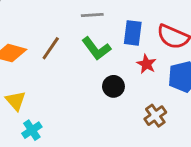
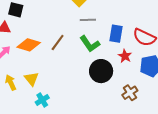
black circle: (113, 86) -> (101, 71), size x1.5

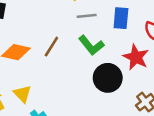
blue rectangle: (116, 34) -> (121, 18), moved
red star: (125, 56) -> (136, 57), size x1.5

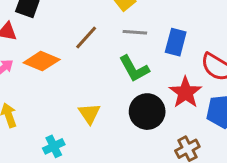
brown line: (51, 47) -> (86, 38), moved
yellow triangle: (22, 94) -> (89, 114), moved

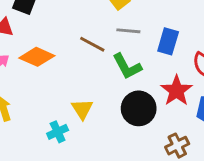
brown line: (86, 38) -> (92, 44), moved, turned 75
cyan cross: (54, 146) -> (58, 132), moved

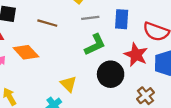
brown line: (92, 44) -> (47, 23), moved
orange diamond: (37, 57) -> (26, 52), turned 35
green L-shape: (127, 66) -> (95, 45), turned -75

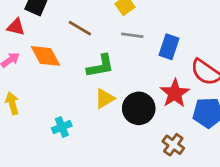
green L-shape: (95, 45) -> (100, 66), moved
yellow triangle: (68, 84) -> (105, 99), moved, turned 30
brown cross: (145, 96) -> (173, 145), turned -30

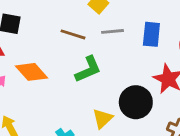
brown line: (80, 28) -> (73, 34), moved
yellow triangle: (105, 99) -> (103, 119), moved

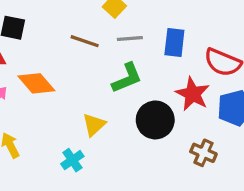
green L-shape: (88, 69) -> (127, 78), moved
yellow triangle: (103, 119) -> (94, 125), moved

